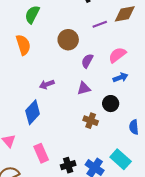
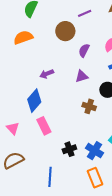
purple line: (100, 24) -> (85, 13), moved
orange semicircle: (23, 45) -> (23, 37), turned -90
pink rectangle: (41, 153) -> (44, 126), moved

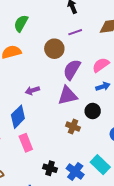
purple semicircle: (84, 50) -> (72, 70), size x1.5
purple triangle: (82, 76) -> (68, 96), size x1.5
black cross: (69, 149) -> (50, 168), turned 32

